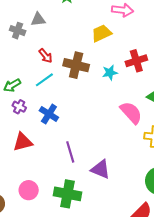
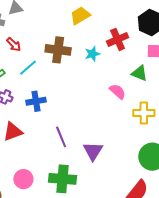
red arrow: (45, 56) -> (14, 44), moved
pink semicircle: (131, 113) -> (118, 92), size x0.7
blue cross: (49, 114) -> (36, 101), turned -36
purple triangle: (101, 169) -> (93, 151), turned 45

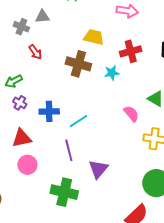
yellow trapezoid: (80, 16) -> (94, 37), moved, turned 35
red cross: (118, 39) -> (131, 51), moved
cyan line: (28, 68) -> (78, 121), moved
pink circle: (23, 179) -> (27, 165), moved

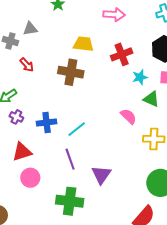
cyan star: (112, 73) -> (140, 77), moved

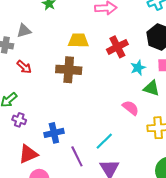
blue cross: (47, 122) -> (54, 133), moved
cyan line: (77, 129) -> (104, 141), moved

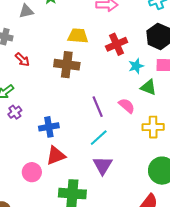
gray triangle: (24, 31) -> (26, 11), moved
purple cross: (19, 120) -> (15, 112), turned 32
red triangle: (28, 154) -> (56, 156), moved
purple line: (77, 156) -> (98, 107), moved

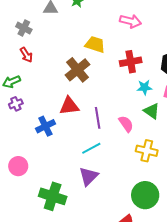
red arrow: (22, 60) -> (26, 55), moved
brown cross: (67, 65) -> (77, 70), turned 30
blue cross: (49, 127) -> (45, 126), turned -30
red triangle: (56, 156) -> (69, 106), moved

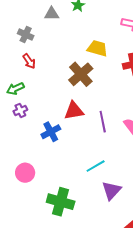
cyan line: (91, 148) -> (96, 166), moved
purple triangle: (89, 176) -> (111, 190), moved

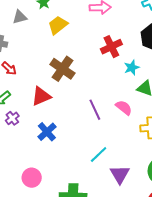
yellow trapezoid: (97, 48) -> (58, 25), moved, turned -40
red triangle: (74, 111) -> (41, 96), moved

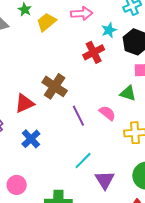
yellow trapezoid: (58, 25) -> (46, 22), moved
cyan star: (132, 68) -> (109, 30), moved
brown cross: (62, 69) -> (55, 86), moved

